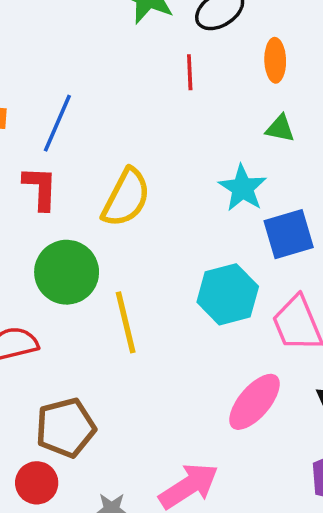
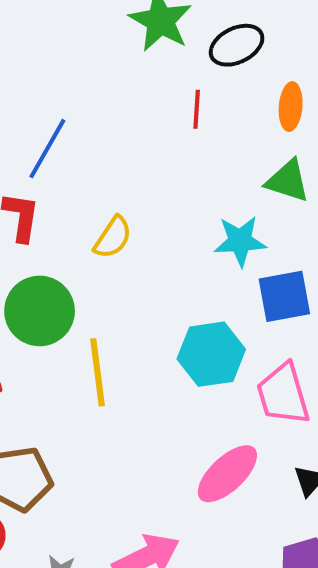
green triangle: (280, 128) -> (288, 181), size x1.4
cyan star: (243, 188) -> (240, 241), turned 30
yellow semicircle: (126, 198) -> (113, 237), size x0.7

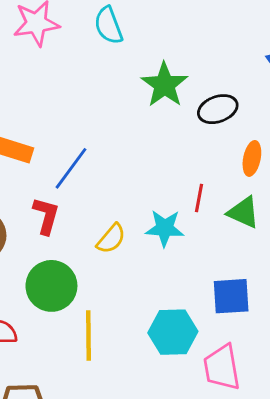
red line: (197, 109) -> (199, 198), moved
cyan star: (240, 241) -> (165, 228), moved

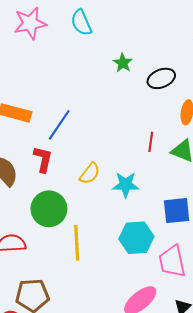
green star: (164, 85) -> (123, 63), size x0.6
cyan star: (165, 228) -> (126, 185), moved

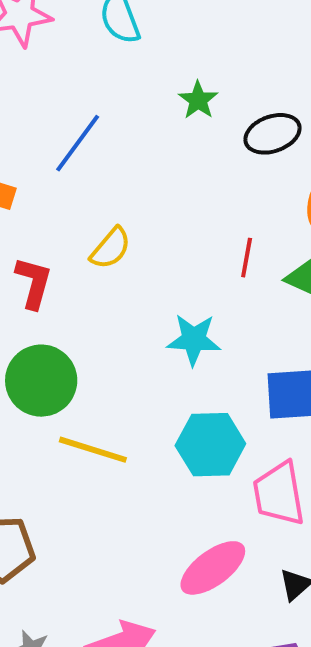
blue line: (59, 125) -> (78, 143), moved
yellow semicircle: (90, 173) -> (111, 248), moved
yellow line: (77, 243) -> (93, 450), turned -72

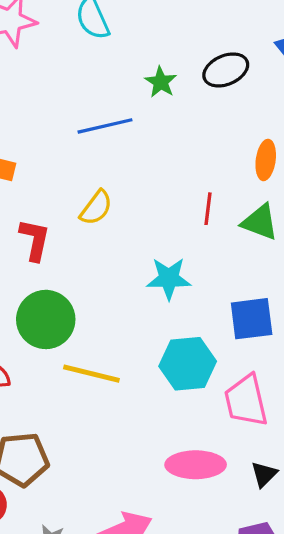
black ellipse: (272, 134) -> (226, 70), moved
blue line: (78, 143) -> (105, 126), moved, turned 44
pink ellipse: (213, 568) -> (196, 465), turned 40

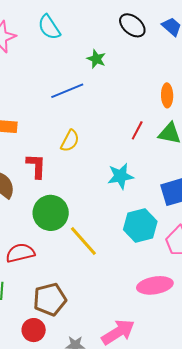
black ellipse: (226, 70) -> (132, 25), moved, turned 72
red line: (208, 209) -> (137, 130), turned 30
yellow line: (91, 374) -> (83, 241), turned 44

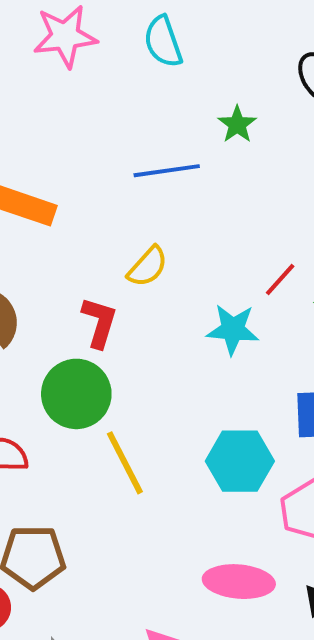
red L-shape: (36, 166) -> (99, 322), moved
cyan star: (120, 176) -> (233, 329), moved

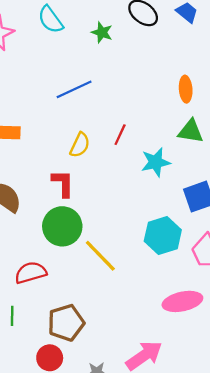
green star: (237, 124) -> (102, 32), moved
red line: (280, 279) -> (120, 135), moved
cyan star: (233, 329) -> (156, 162), moved

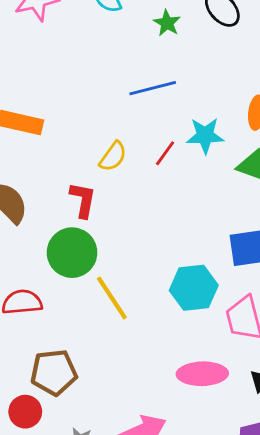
blue line: (74, 89) -> (153, 88), moved
cyan star: (156, 162) -> (205, 136), moved

